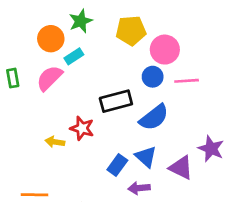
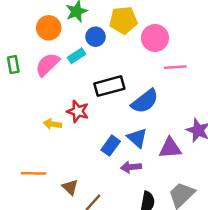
cyan rectangle: (74, 56) -> (77, 56), moved
blue circle: (153, 77) -> (96, 37), moved
purple triangle: (181, 168) -> (170, 148), turned -30

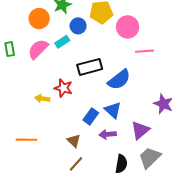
purple triangle: (170, 148) -> (140, 130), moved, turned -36
brown triangle: (70, 187) -> (74, 141), moved

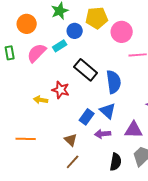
orange circle: (39, 19) -> (27, 24), moved
black rectangle: (90, 67) -> (86, 70), turned 55
blue semicircle: (119, 80) -> (114, 82), turned -60
purple triangle: (140, 130) -> (134, 130), turned 42

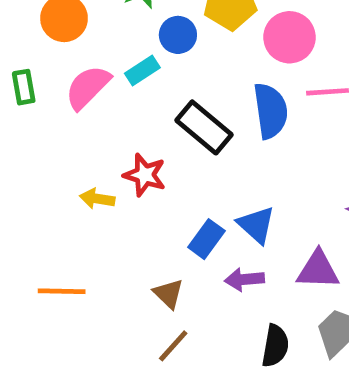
blue semicircle: (114, 82) -> (271, 111), moved

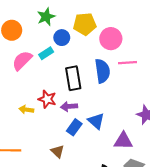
black rectangle: (204, 127) -> (73, 78), turned 40
purple arrow: (244, 279) -> (69, 106), moved

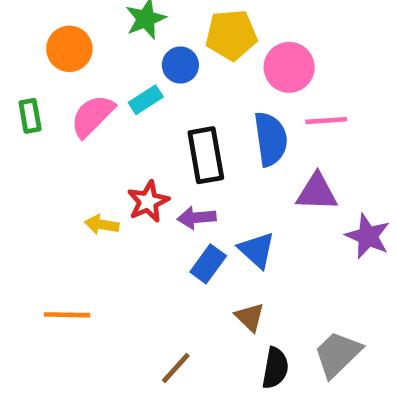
red star: (47, 99) -> (148, 201), turned 30
purple triangle: (123, 141) -> (317, 192), moved
brown triangle: (58, 151) -> (250, 317), moved

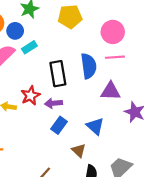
blue circle: (180, 65) -> (15, 31), moved
pink circle: (289, 67) -> (113, 32), moved
blue triangle: (257, 250) -> (95, 126), moved

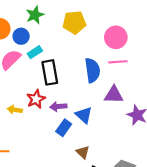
black rectangle: (58, 74) -> (50, 72), moved
blue triangle: (95, 126) -> (84, 115), moved

